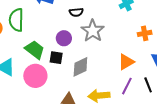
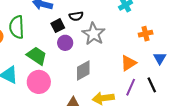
black square: (56, 58) -> (58, 26), moved, turned -32

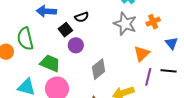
gray star: (93, 34) -> (125, 24), moved
black line: (152, 85) -> (169, 71), turned -49

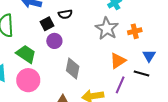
gray diamond: (99, 69) -> (73, 68), turned -50
black line: (169, 71) -> (141, 74), moved

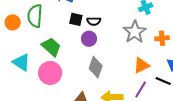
black semicircle: (65, 14) -> (94, 21), moved
black square: (47, 24) -> (76, 19), turned 32
purple circle: (54, 41) -> (89, 39), moved

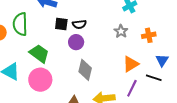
gray star: (135, 32) -> (121, 31), size x0.6

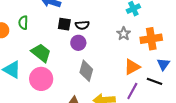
green semicircle: (20, 24) -> (23, 23), size x0.6
orange cross: (149, 35) -> (151, 39), size x1.5

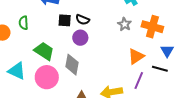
black semicircle: (82, 25) -> (83, 20), turned 32
orange cross: (151, 39) -> (152, 27), turned 30
gray diamond: (86, 71) -> (72, 65), moved

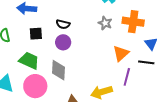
black square: (65, 20) -> (36, 34), moved

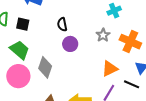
black semicircle: (63, 24) -> (62, 24), turned 48
black square: (36, 34) -> (23, 24), moved
purple circle: (63, 42) -> (70, 44), moved

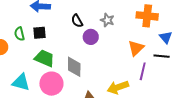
gray star: (103, 35) -> (107, 20), moved

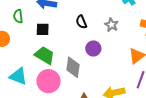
green semicircle: (19, 34) -> (18, 16), moved
purple circle: (91, 37) -> (93, 49), moved

